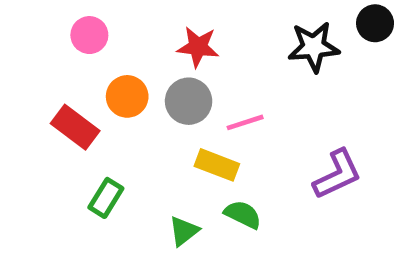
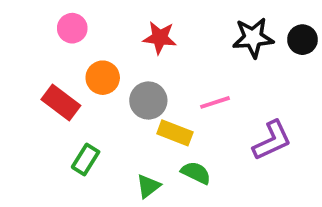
black circle: (375, 23) -> (302, 40), moved
gray circle: (189, 101) -> (148, 100), moved
pink line: (245, 122) -> (215, 102), moved

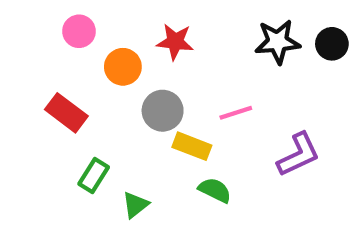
orange circle: (103, 78) -> (123, 67), moved
green triangle: (148, 186) -> (135, 205), moved

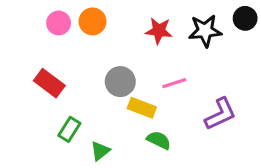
red star: (175, 42) -> (159, 31), moved
black circle: (332, 44) -> (245, 18), moved
orange circle: (123, 67) -> (92, 21), moved

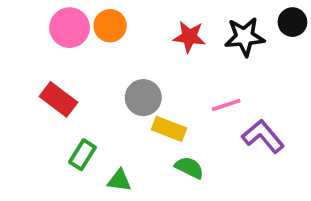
pink circle: (59, 23) -> (70, 28), size x1.4
pink line: (174, 83) -> (226, 105), moved
purple L-shape: (220, 114) -> (263, 136), turned -105
green triangle: (100, 151) -> (119, 180), turned 45

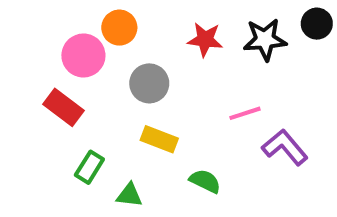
pink circle: (70, 28) -> (83, 55), moved
gray circle: (143, 98) -> (149, 83), moved
yellow rectangle: (169, 129) -> (159, 139), moved

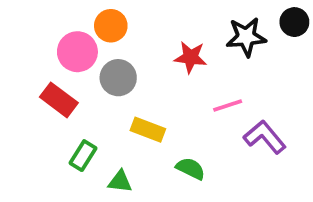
red star: (205, 40) -> (191, 57), moved
gray circle: (149, 83) -> (118, 78), moved

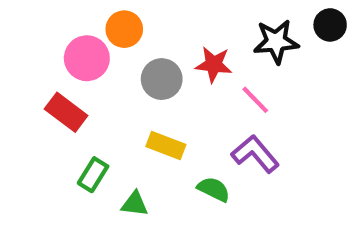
gray circle: (118, 78) -> (162, 79), moved
pink line: (228, 105) -> (255, 100), moved, turned 64
purple L-shape: (265, 137) -> (255, 154), moved

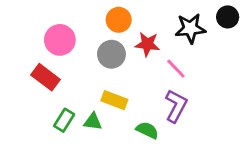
orange circle: (124, 29) -> (119, 20), moved
purple L-shape: (255, 154) -> (176, 106), turned 68
green triangle: (135, 204) -> (93, 122), moved

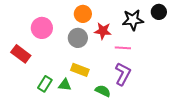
pink line: (176, 69) -> (123, 48), turned -42
red rectangle: (46, 77) -> (21, 54), moved

